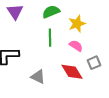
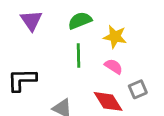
yellow star: (77, 24) -> (115, 37), turned 30

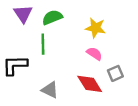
green semicircle: (80, 21) -> (52, 17), moved
green line: (79, 56) -> (43, 44), moved

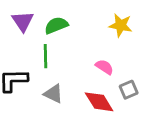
yellow star: (96, 28) -> (121, 25), moved
gray triangle: (50, 90) -> (53, 94), moved

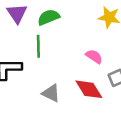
gray triangle: (53, 94) -> (51, 93), moved

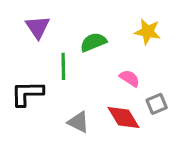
green semicircle: (49, 17) -> (93, 42), moved

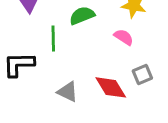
pink semicircle: (130, 78) -> (124, 37), moved

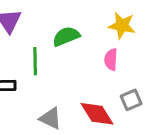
pink semicircle: (124, 37) -> (111, 60), turned -120

